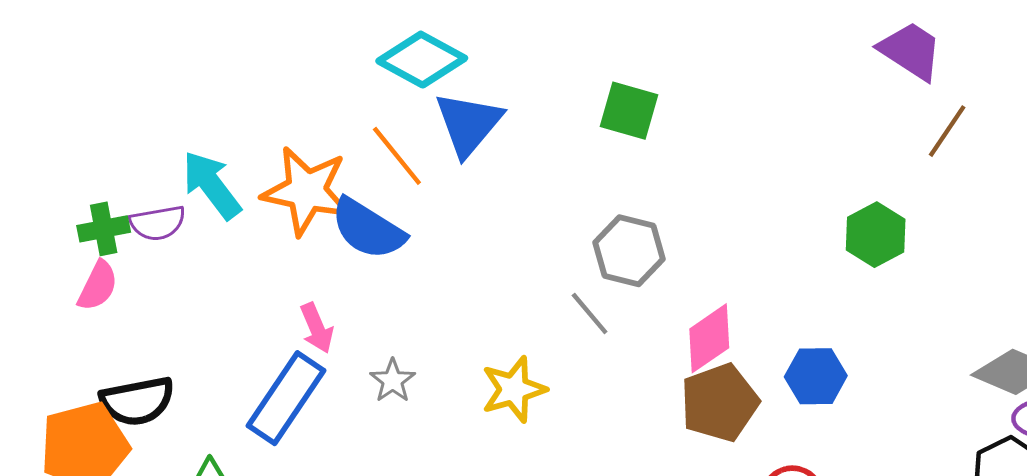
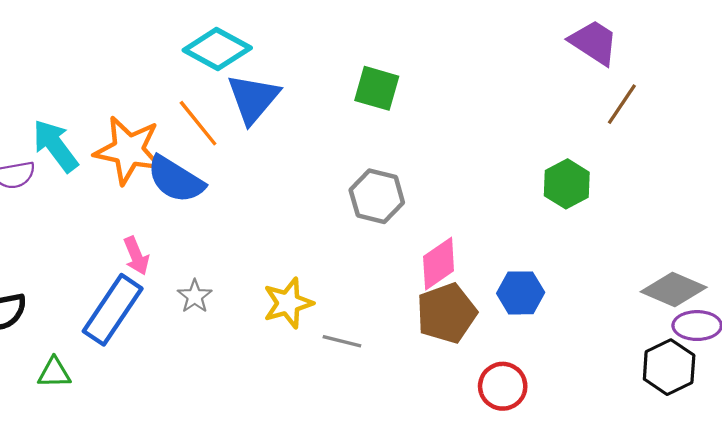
gray line: (590, 313) -> (342, 341), moved, turned -36

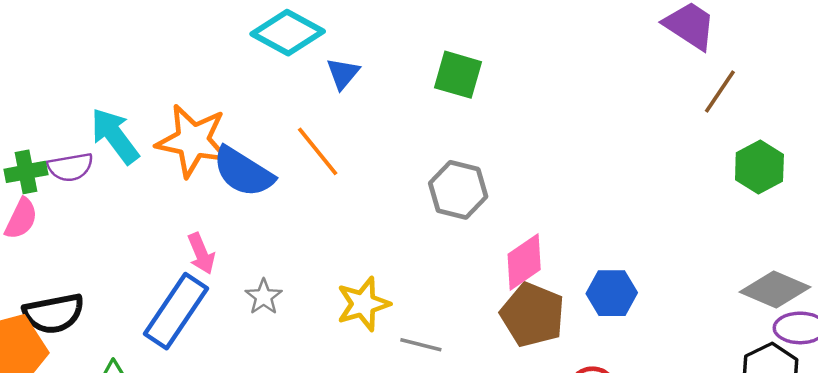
blue triangle: (253, 98) -> (343, 73), moved, size x0.6
orange line: (198, 123) -> (318, 151), moved
green hexagon: (567, 184) -> (759, 167), moved
brown pentagon: (446, 313) -> (533, 315), turned -30

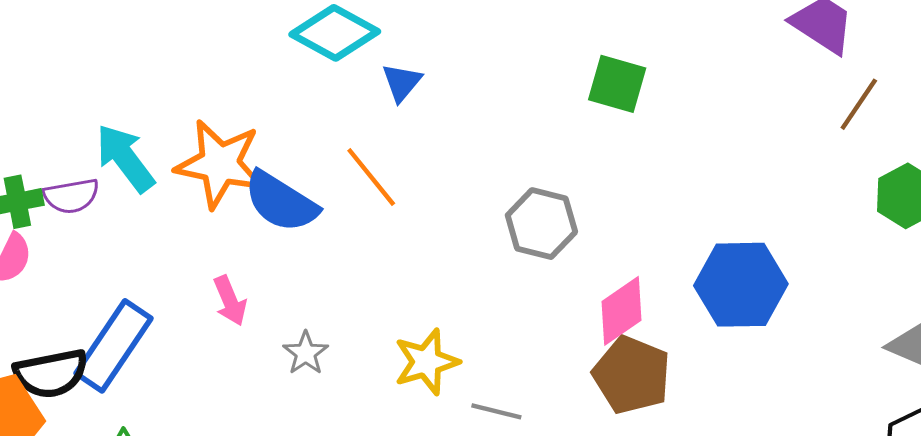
green square: (458, 75) -> (617, 84), moved
blue hexagon: (612, 293) -> (741, 285), moved, size x1.5
blue rectangle: (176, 311) -> (113, 346), moved

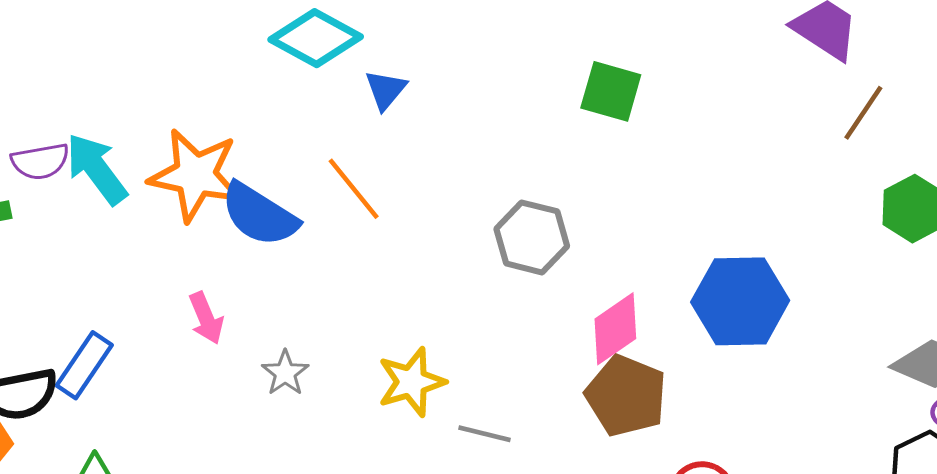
purple semicircle: (71, 196) -> (40, 161), moved
blue rectangle: (113, 346) -> (84, 365), size x0.7

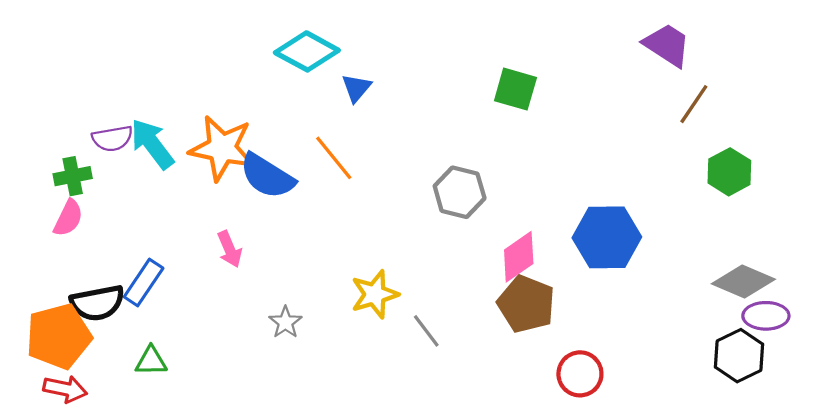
gray star: (285, 373) -> (285, 322), moved
gray line: (485, 434) -> (426, 331), turned 39

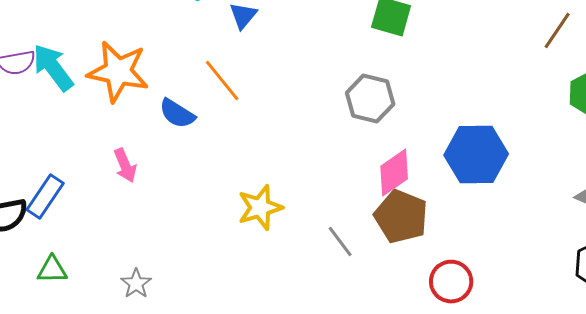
blue semicircle: (267, 176) -> (177, 114), moved, size x0.7
gray hexagon: (460, 192) -> (370, 99), moved
gray star: (285, 322) -> (136, 284), moved
gray line: (426, 331) -> (340, 242), moved

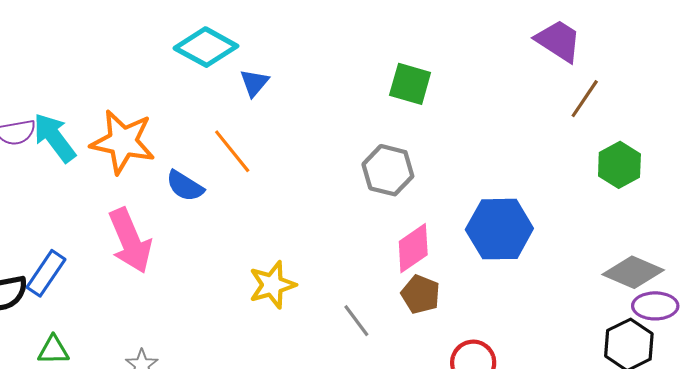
pink arrow: (125, 166) -> (130, 241), size x1.8
brown pentagon: (401, 217) -> (421, 294), size x0.7

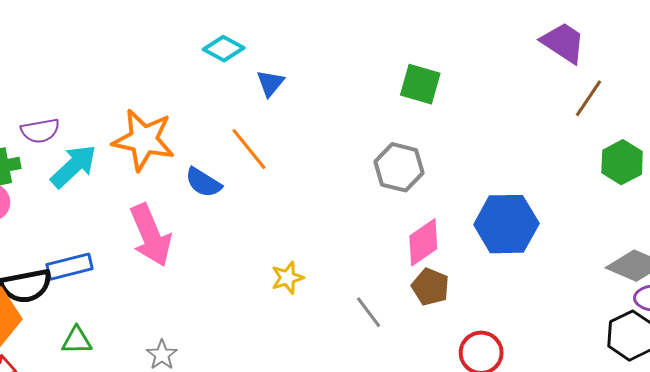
cyan diamond: (206, 47) -> (224, 49), size x0.7
cyan arrow: (54, 138) -> (74, 166), moved, turned 84
blue rectangle: (46, 273) -> (70, 267), turned 42
yellow star: (272, 285) -> (288, 278), size x0.7

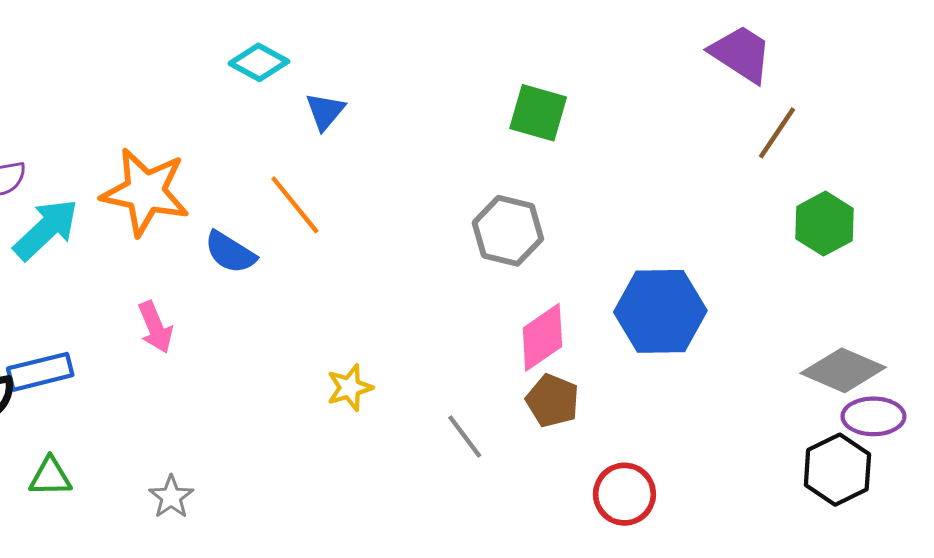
pink arrow: (151, 235) -> (155, 327), size x0.6

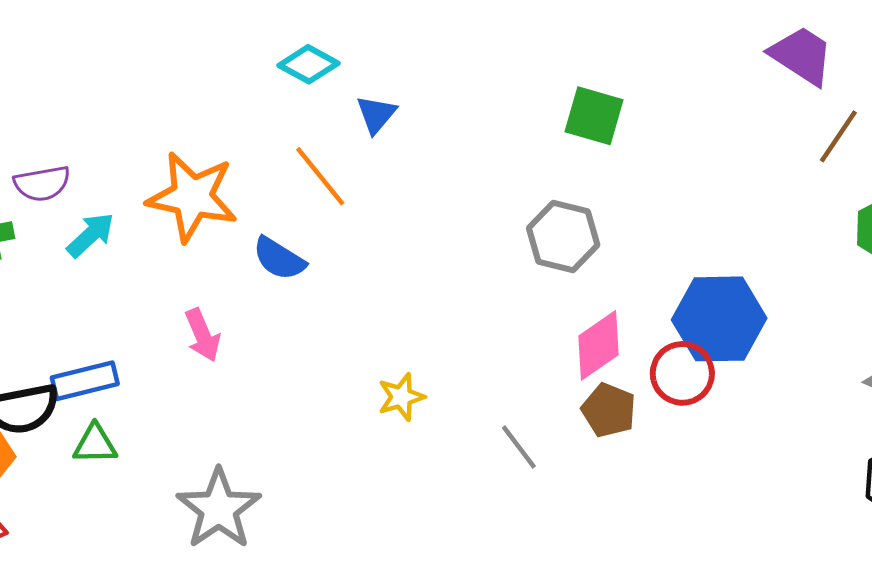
orange line: (295, 205) -> (320, 176), moved
cyan arrow: (46, 229) -> (91, 235), size x0.7
green triangle: (50, 477) -> (95, 444), moved
red circle: (624, 494) -> (682, 373), moved
gray star: (171, 497) -> (219, 509), size x1.8

